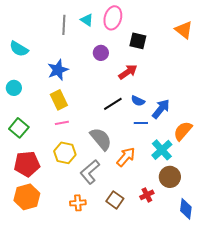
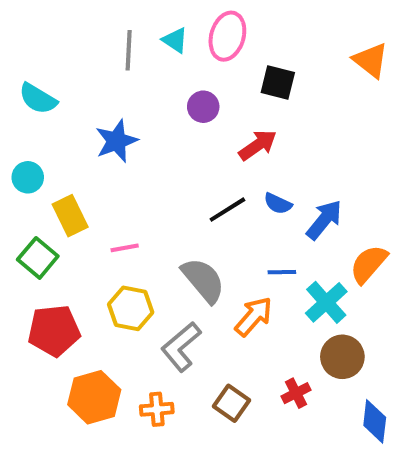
yellow rectangle: (59, 100) -> (70, 216), moved
blue line: (141, 123) -> (282, 272), moved
orange hexagon: (27, 197) -> (94, 397), moved

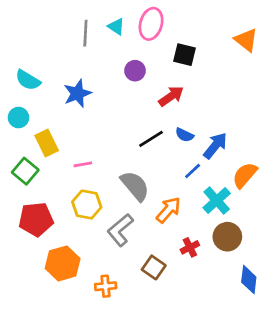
cyan semicircle: (38, 99) -> (28, 80), moved
blue line: (282, 272) -> (193, 171), moved, turned -42
red cross: (296, 393) -> (190, 247), moved
orange cross: (157, 409) -> (106, 286), moved

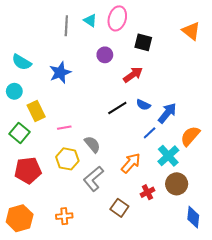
gray semicircle: (135, 186) -> (92, 144), moved, size x0.7
orange hexagon: (63, 263) -> (20, 218), moved
orange cross: (106, 286) -> (64, 216), moved

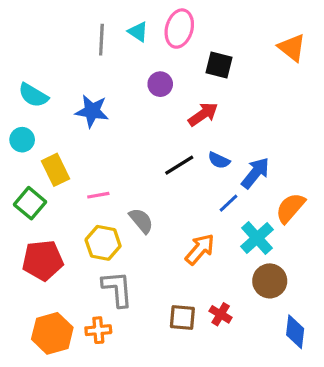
blue star: (60, 73) -> (92, 111), turned 30
gray L-shape: (93, 179) -> (117, 289), moved, turned 125
red cross: (147, 192) -> (221, 314), moved, turned -32
brown square: (119, 208) -> (182, 317), turned -30
orange hexagon: (20, 218) -> (52, 333), moved

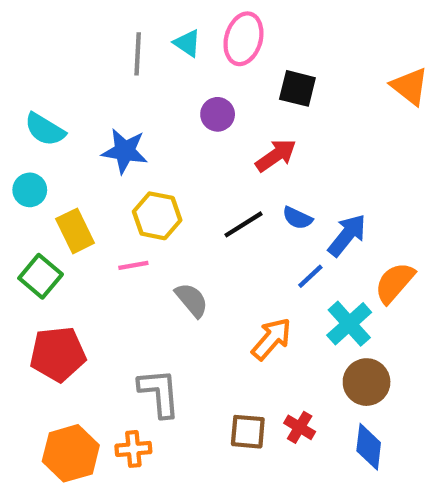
orange triangle: (292, 48) -> (410, 86), moved
yellow hexagon: (103, 243) -> (157, 216), moved
blue diamond: (295, 332) -> (369, 447), moved

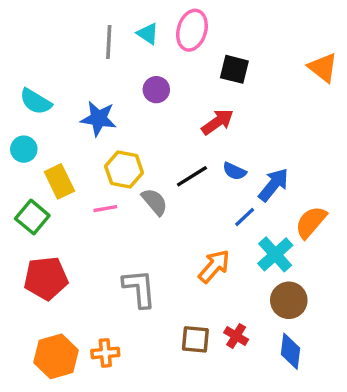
purple circle: (218, 114) -> (156, 90), moved
gray semicircle: (192, 300) -> (155, 202), moved
gray L-shape: (159, 393) -> (139, 288), moved

